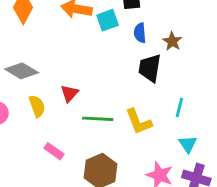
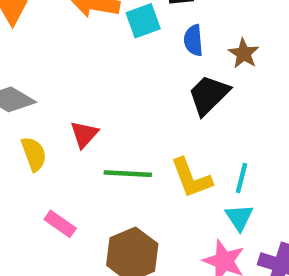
black trapezoid: (150, 68) -> (209, 95), turned 36
cyan line: (179, 108) -> (241, 178), moved
cyan triangle: (188, 144) -> (239, 217), moved

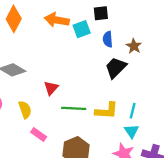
yellow semicircle: (34, 154) -> (25, 110), moved
yellow L-shape: (191, 178) -> (107, 111), turned -65

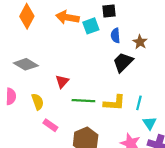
cyan triangle: (132, 131) -> (150, 123), moved

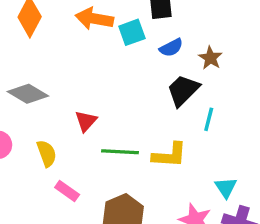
blue semicircle: (115, 36) -> (171, 48), turned -112
cyan line: (139, 103) -> (209, 119), moved

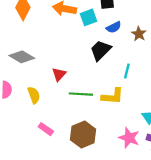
black trapezoid: (183, 90) -> (101, 50), moved
cyan line: (209, 119) -> (127, 71), moved
pink rectangle: (67, 191) -> (46, 129), moved

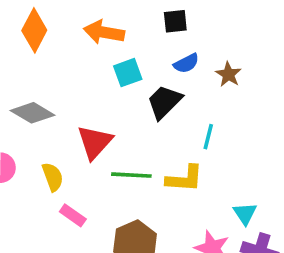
cyan square: (89, 17) -> (128, 73), moved
red triangle: (59, 74) -> (95, 142), size x1.5
pink rectangle: (46, 129) -> (73, 215), moved

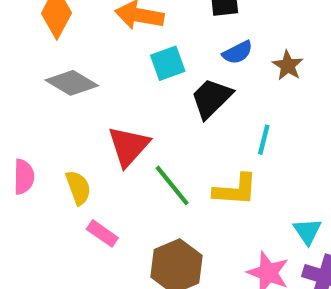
gray diamond: (33, 113) -> (72, 83), moved
green line: (131, 175) -> (172, 185), turned 48

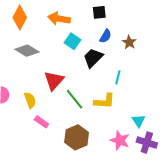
blue semicircle: (238, 52) -> (105, 36), turned -32
cyan square: (168, 63) -> (72, 41), turned -35

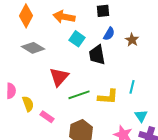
black trapezoid: (93, 58) -> (97, 55), turned -55
cyan line: (118, 77) -> (132, 87), moved
green line: (74, 99) -> (79, 95), turned -70
yellow semicircle: (30, 100) -> (28, 104), moved

